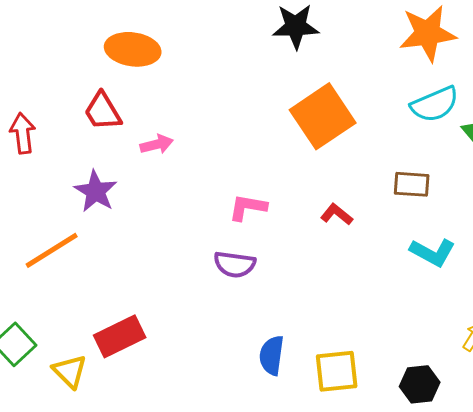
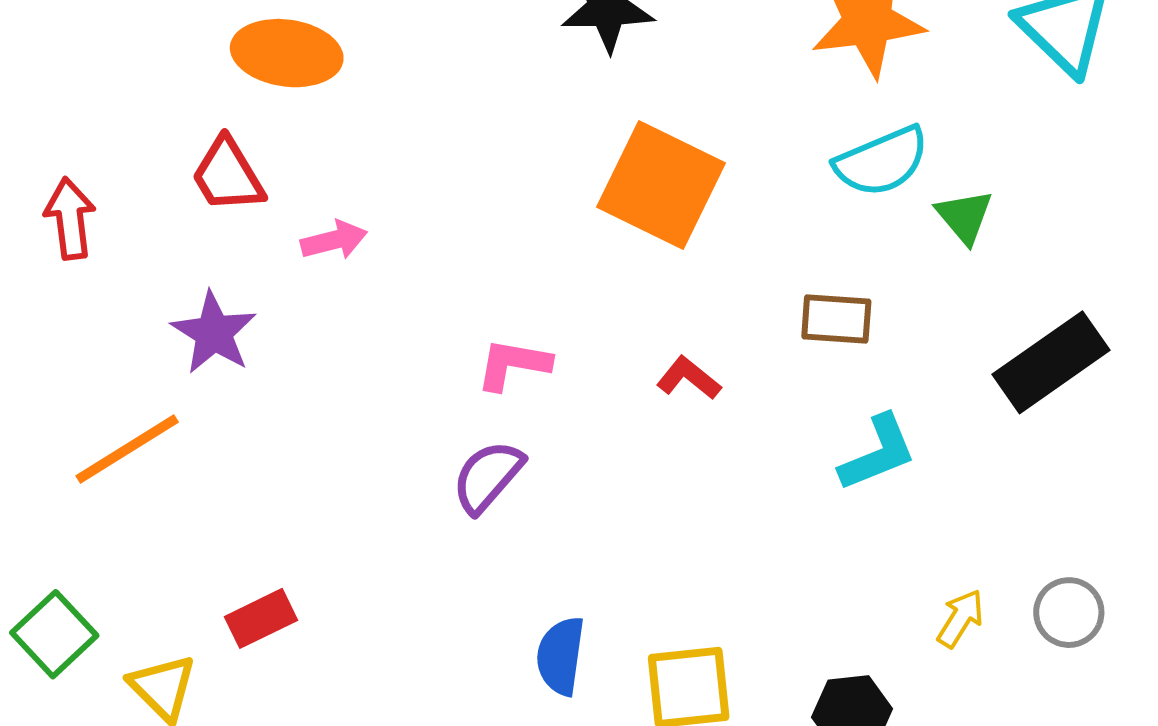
orange square: (323, 116) -> (661, 185), turned -30
cyan L-shape: (433, 252) -> (878, 453), turned -51
purple semicircle: (235, 264) -> (488, 477), turned 123
red rectangle: (120, 336) -> (261, 618), size x0.7

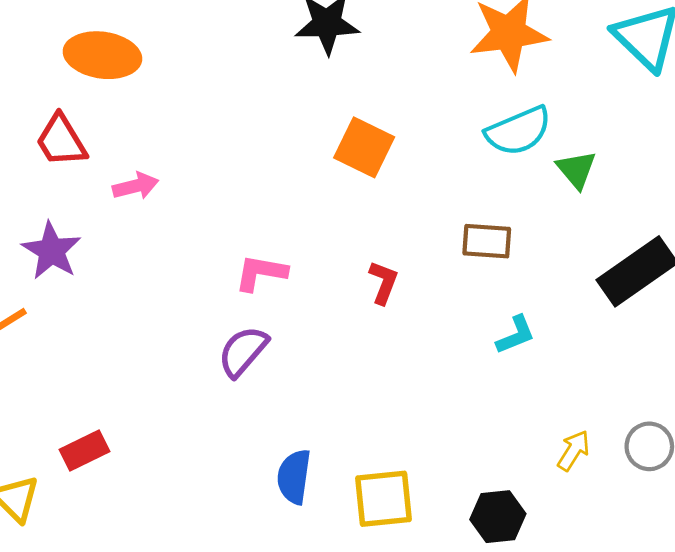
orange square: (661, 185) -> (364, 147), size x0.7
red L-shape: (689, 378) -> (383, 282), turned 72
cyan L-shape: (878, 453) -> (516, 335), size x0.7

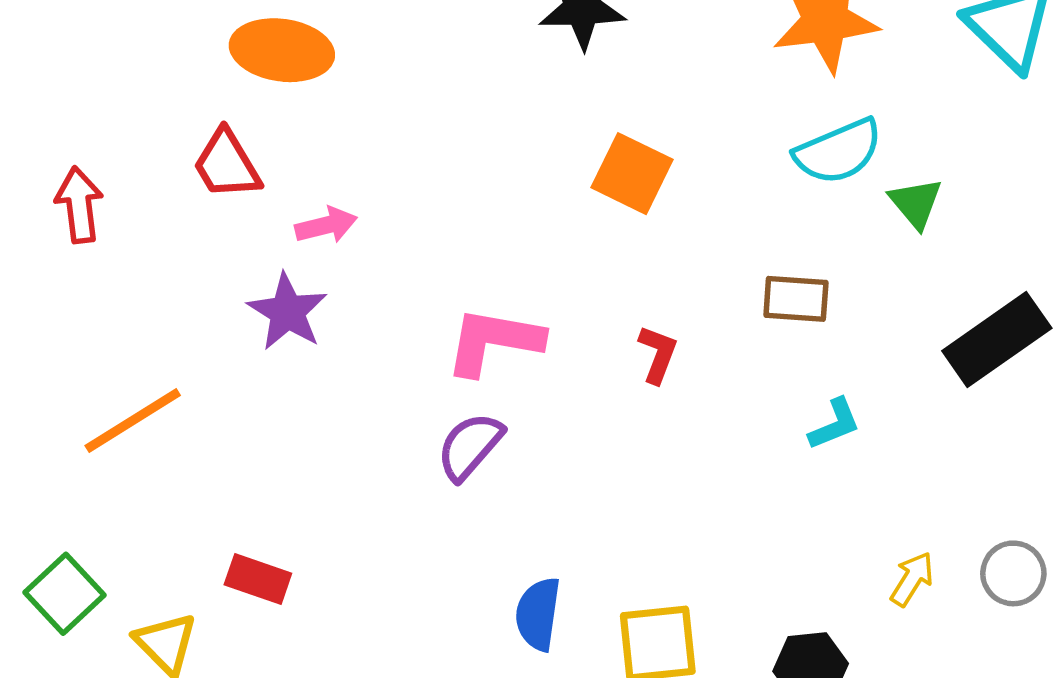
purple star: (51, 251) -> (287, 312), moved
pink L-shape: (261, 273) -> (494, 341), size x1.4
red rectangle: (85, 451) -> (258, 579), turned 45

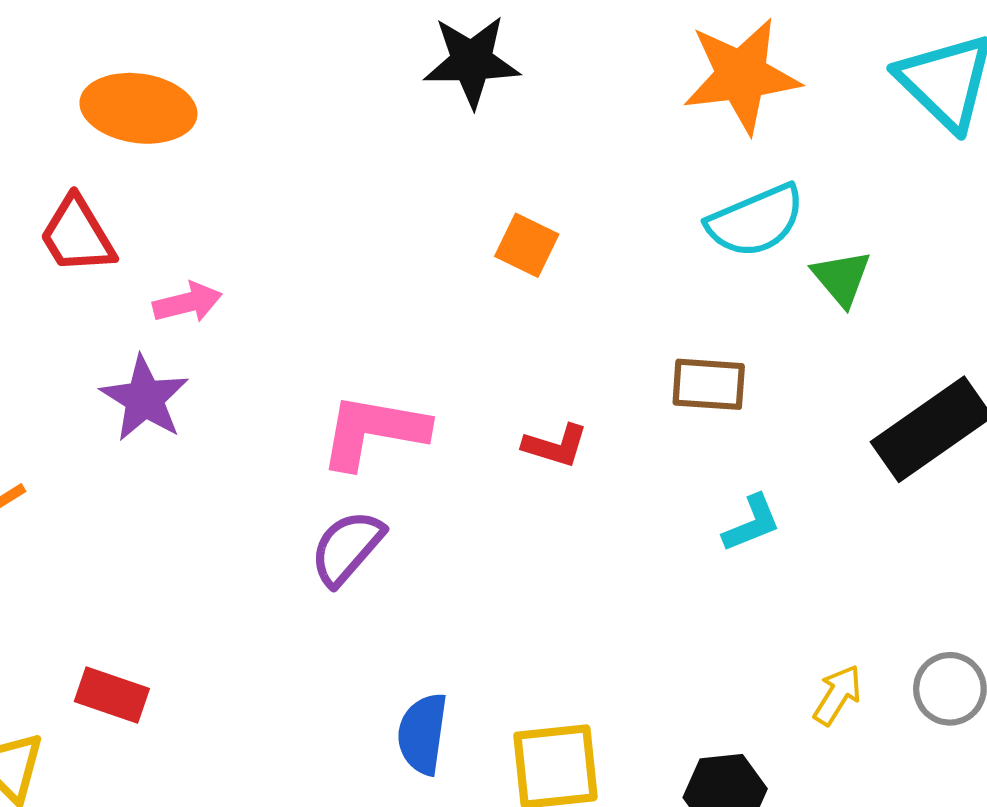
orange square: (632, 174) -> (527, 245), size x0.7
red L-shape: (658, 354) -> (555, 446), turned 86

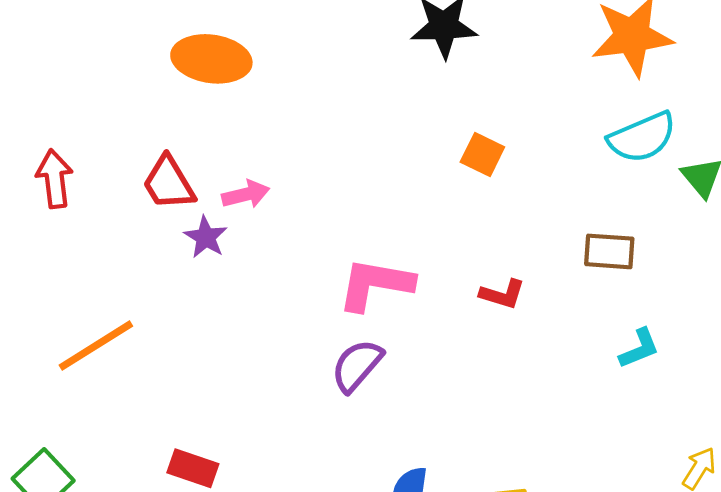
red trapezoid: (77, 235) -> (169, 183), moved
purple star: (145, 399) -> (206, 237), moved, size x0.7

